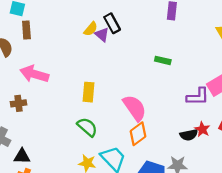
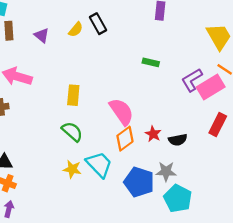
purple triangle: (102, 35) -> (42, 35), moved
purple L-shape: (198, 97) -> (192, 80), moved, turned 150
red star: (202, 129) -> (153, 134), moved

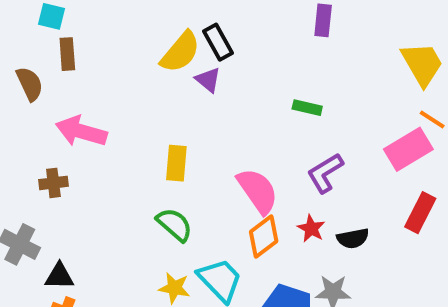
yellow semicircle: (76, 30) -> (180, 52), size x1.6
purple triangle: (42, 35) -> (208, 80), moved
purple L-shape: (192, 80) -> (325, 173), moved

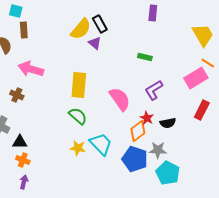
yellow rectangle: (176, 163) -> (79, 85), size x1.4
brown cross: (53, 183) -> (17, 95), turned 32
orange diamond: (264, 236) -> (138, 131), moved

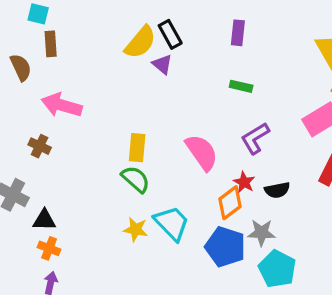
purple rectangle: (153, 13) -> (238, 33), moved
yellow rectangle: (79, 85) -> (137, 148), moved, size x0.7

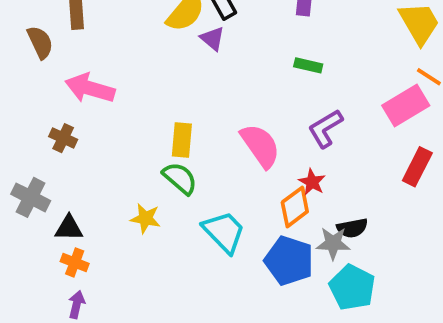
black semicircle: (277, 190) -> (352, 228), moved
yellow star: (136, 229) -> (145, 218), moved

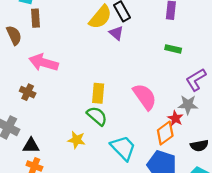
purple L-shape: (325, 128) -> (196, 80), moved
gray star: (333, 243) -> (188, 105), moved

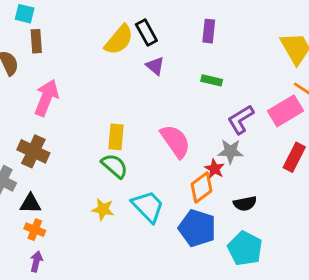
purple triangle: (116, 33) -> (155, 66), moved
pink arrow: (44, 63) -> (46, 98), turned 96
brown cross: (28, 92) -> (33, 151), moved, size x1.5
yellow star: (76, 140) -> (103, 209), moved

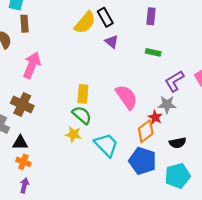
yellow star: (103, 209) -> (73, 134), moved
cyan pentagon: (245, 248) -> (178, 176), turned 30

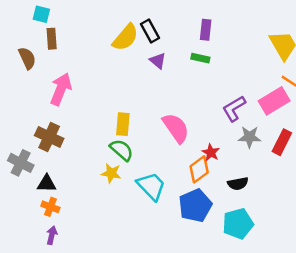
green rectangle: (153, 52) -> (200, 58), moved
gray star: (167, 104) -> (250, 137), moved
blue pentagon: (142, 161) -> (195, 206), turned 30

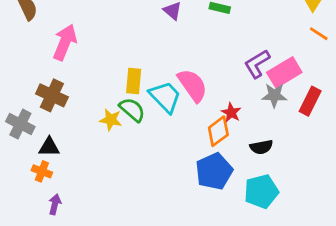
pink rectangle: (274, 101) -> (284, 72), moved
yellow star: (111, 173) -> (111, 120), moved
cyan trapezoid: (151, 186) -> (165, 97), moved
orange cross: (50, 207) -> (42, 171), moved

